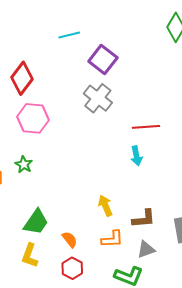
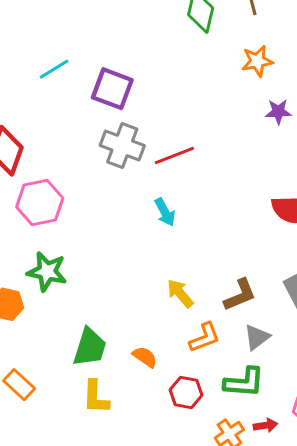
red line: (146, 127) -> (174, 156), moved
cyan arrow: (136, 156) -> (165, 212), moved
green star: (24, 164) -> (47, 272), size x1.5
red hexagon: (72, 268) -> (186, 393), moved

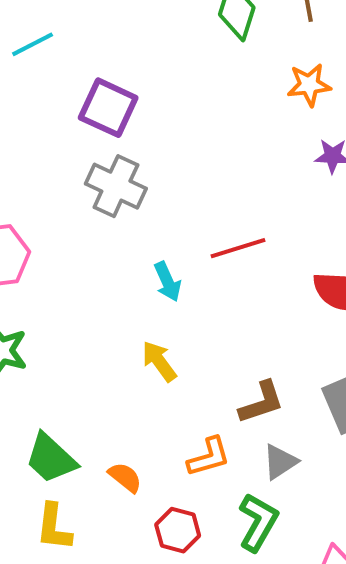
cyan line: (54, 69) -> (33, 44), moved
red line: (174, 156) -> (238, 248), moved
yellow arrow: (180, 293) -> (159, 361), moved
green trapezoid: (90, 347) -> (51, 458), turned 111
green L-shape: (244, 382) -> (258, 522), turned -69

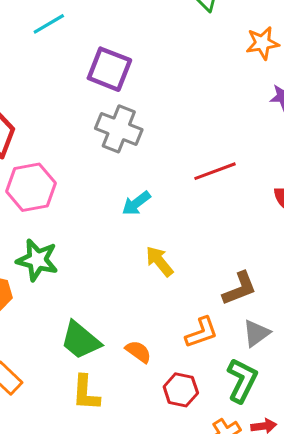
cyan arrow: (168, 282) -> (136, 203), moved, turned 80

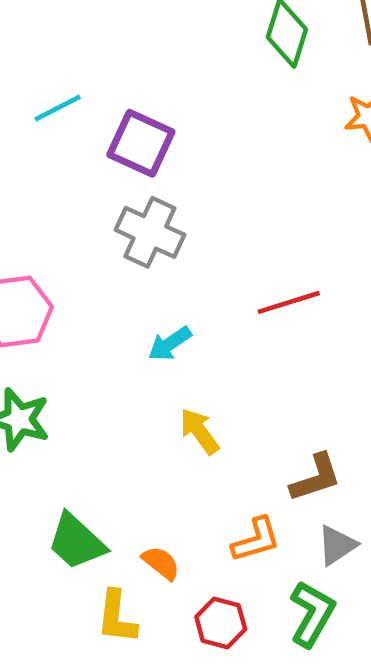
cyan line: (49, 24) -> (58, 108), moved
yellow L-shape: (86, 393) -> (117, 617), moved

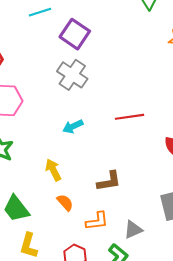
yellow arrow: (199, 431) -> (53, 170), moved
brown L-shape: (316, 478) -> (109, 181), moved
orange semicircle: (161, 563) -> (65, 202), moved

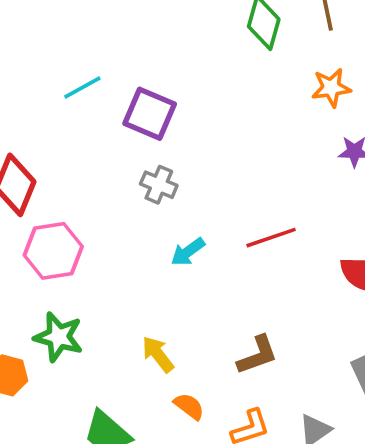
gray cross: (72, 75) -> (159, 185), size x0.7
cyan arrow: (73, 126) -> (188, 252), moved

